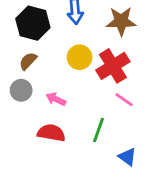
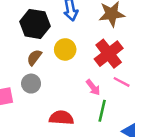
yellow circle: (80, 57) -> (65, 49), moved
pink arrow: (56, 99) -> (93, 87), moved, turned -147

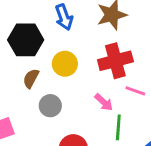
red cross: (109, 54) -> (115, 61), turned 32
gray circle: (31, 84) -> (50, 106), moved

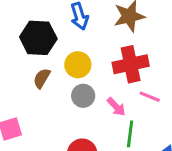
gray circle: (50, 106) -> (83, 96), moved

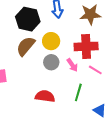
brown semicircle: (42, 78) -> (26, 46), size x1.5
pink arrow: (116, 107) -> (72, 65), moved

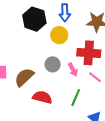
yellow circle: (51, 41) -> (59, 35), moved
brown semicircle: (26, 46) -> (24, 77), moved

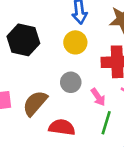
black hexagon: (34, 19) -> (23, 40), moved
pink arrow: (73, 70) -> (98, 97), moved

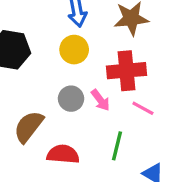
pink arrow: (98, 97) -> (100, 100), moved

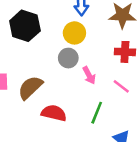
red cross: (127, 71) -> (125, 52), moved, size x0.7
gray circle: (71, 99) -> (68, 58), moved

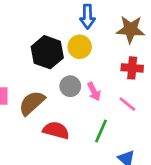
black hexagon: (25, 26) -> (47, 52), moved
gray circle: (68, 58) -> (70, 86), moved

